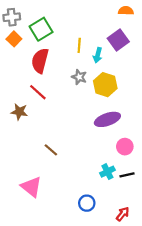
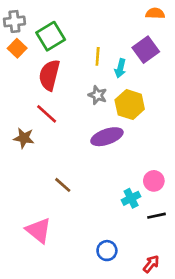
purple ellipse: (107, 119) -> (107, 137), moved
cyan cross: (107, 172) -> (131, 198), moved

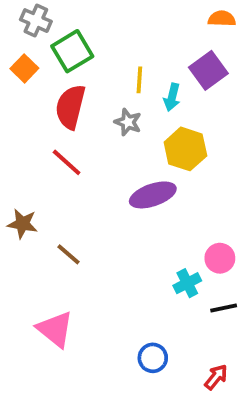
gray cross: (14, 21) -> (36, 21), moved, turned 30
gray star: (98, 95) -> (128, 122), moved
brown star: (24, 138) -> (22, 224), moved
brown line: (63, 185) -> (68, 254), moved

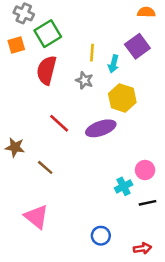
orange square: (24, 68) -> (16, 45), turned 30
red line: (67, 162) -> (59, 123), moved
red arrow: (216, 377) -> (142, 248), turned 42

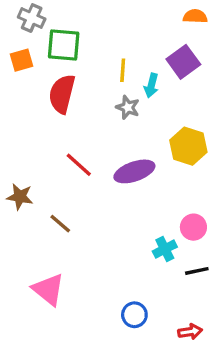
green square: (48, 34) -> (64, 45), turned 36
gray star: (84, 80) -> (128, 107), moved
yellow hexagon: (122, 98) -> (188, 146), moved

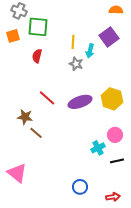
red semicircle: (62, 94) -> (37, 56), size x0.6
yellow hexagon: (188, 146) -> (112, 99), moved
brown star: (20, 197) -> (25, 117), moved
pink triangle: (48, 289) -> (17, 173), moved

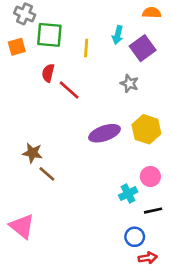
yellow line: (73, 42) -> (86, 48), moved
cyan arrow: (90, 51) -> (118, 35), moved
gray star: (76, 64) -> (129, 83), moved
red line: (47, 98) -> (69, 90), moved
blue circle: (80, 187) -> (135, 237), moved

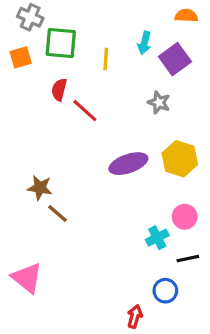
red arrow: (148, 258) -> (135, 316), moved, turned -66

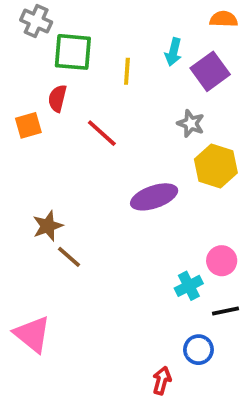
orange square: (21, 57) -> (28, 125), moved
red semicircle: (59, 90) -> (57, 98), moved
yellow hexagon: (180, 159) -> (216, 166), moved
brown star: (40, 188) -> (48, 226), turned -30

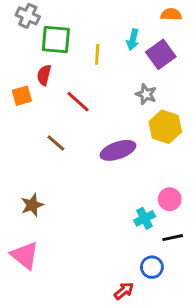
brown star: (48, 226) -> (32, 205), moved
brown line: (69, 257) -> (56, 143), moved
red arrow: (162, 381) -> (124, 291), turned 36

